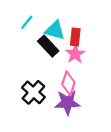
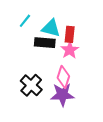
black rectangle: (48, 46) -> (45, 43), turned -42

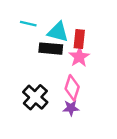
cyan line: (25, 21) -> (28, 24), turned 64
purple star: (62, 95) -> (71, 108), size x0.6

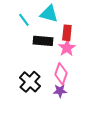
cyan line: (28, 24) -> (24, 20), turned 40
cyan triangle: (58, 32) -> (49, 14), moved

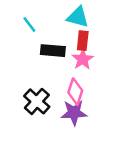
cyan triangle: (49, 14) -> (78, 17), moved
purple star: (60, 91) -> (74, 113), size x1.5

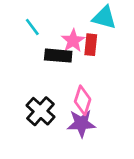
cyan triangle: (78, 17) -> (104, 17), moved
pink star: (83, 59) -> (73, 41), moved

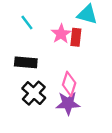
black rectangle: (58, 56) -> (26, 62), moved

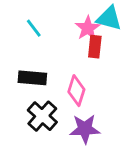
pink star: (61, 34) -> (88, 28), moved
pink diamond: (69, 84) -> (76, 91), moved

